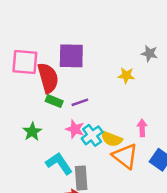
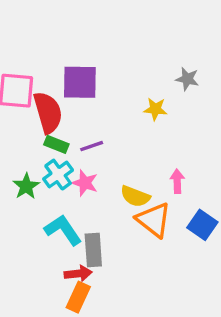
cyan cross: (92, 135) -> (58, 175), moved

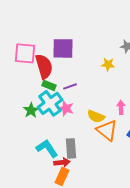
cyan cross: (58, 175) -> (50, 103), size x1.4
cyan L-shape: (63, 230) -> (47, 148), moved

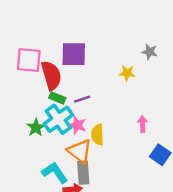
yellow semicircle: (96, 116) -> (97, 135), moved, turned 66
orange triangle: (107, 130) -> (80, 151), moved

